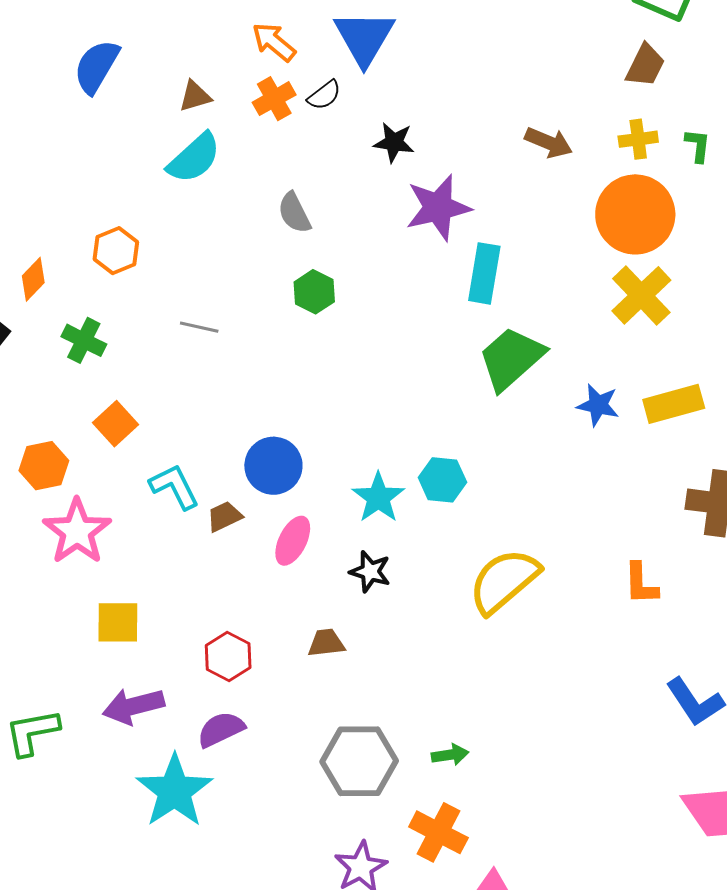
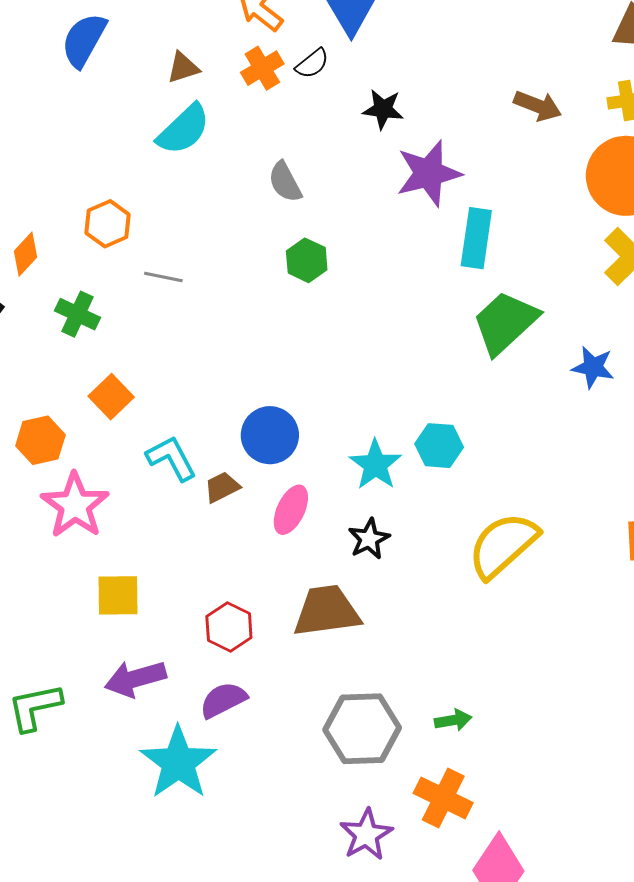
gray line: (199, 327) -> (163, 277), moved
black star: (370, 572) -> (369, 539), turned 30
brown trapezoid: (326, 643) -> (327, 611), size x1.8

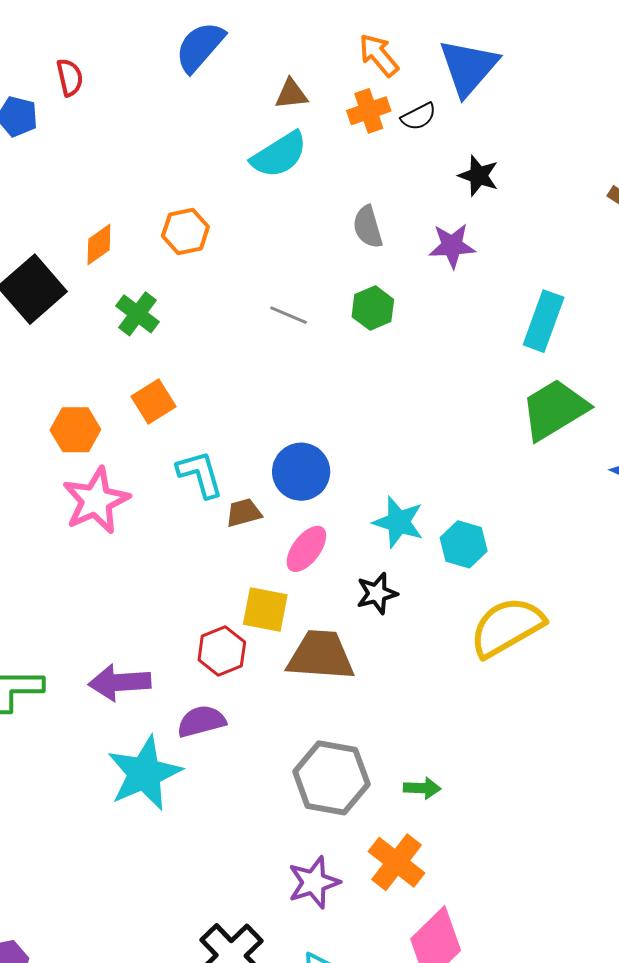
purple star: (429, 173) -> (452, 246), moved, size x0.7
gray line: (163, 277) -> (289, 315), moved
cyan hexagon: (439, 446) -> (464, 544), moved
cyan star: (375, 465) -> (398, 522), turned -30
yellow square: (118, 595) -> (265, 609), moved

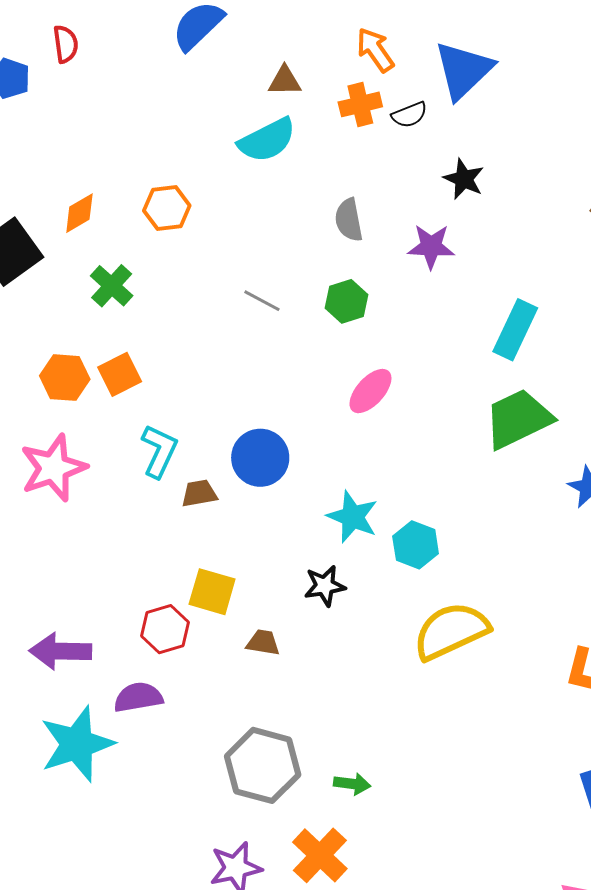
orange hexagon: (75, 430) -> (65, 378), moved
cyan L-shape: (200, 474) -> (159, 451), turned 36
pink ellipse: (306, 549) -> (370, 391), moved
brown trapezoid: (321, 655) -> (263, 643), size x0.5

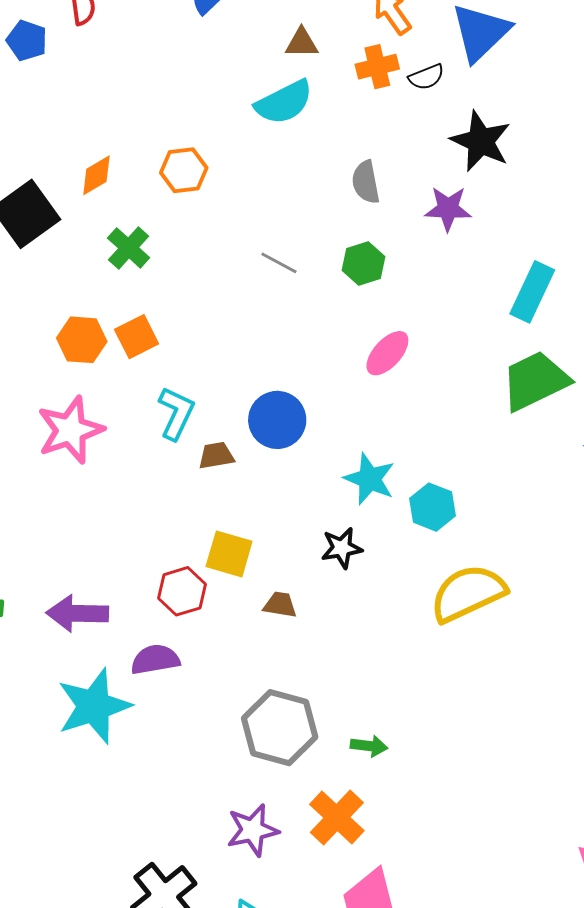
black star: (464, 179) -> (481, 141), size x1.5

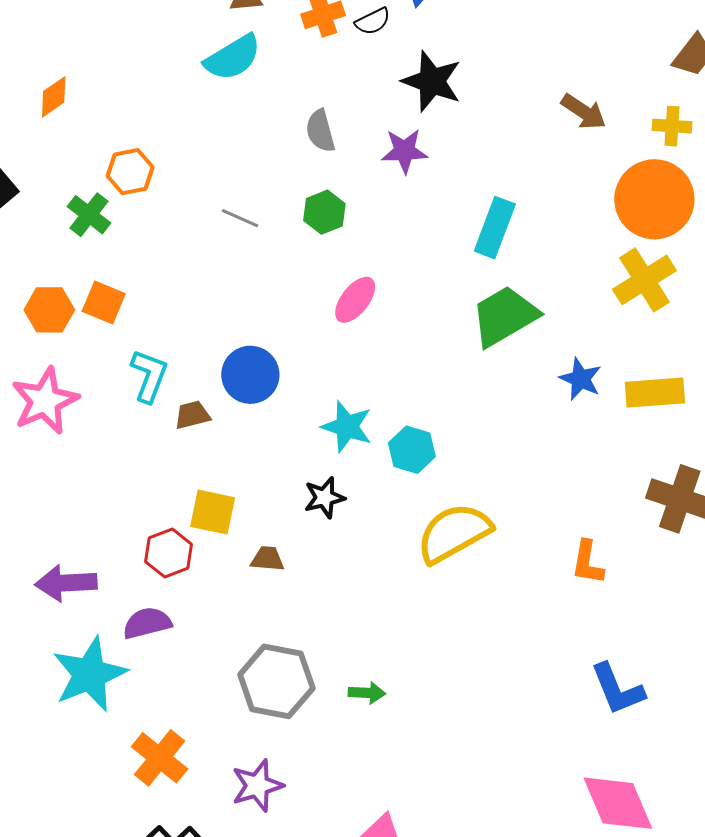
orange hexagon: (184, 170) -> (130, 172), moved
orange diamond: (96, 175) -> (54, 97), moved
orange square: (137, 337) -> (104, 303), turned -36
orange cross: (337, 818) -> (160, 758), moved

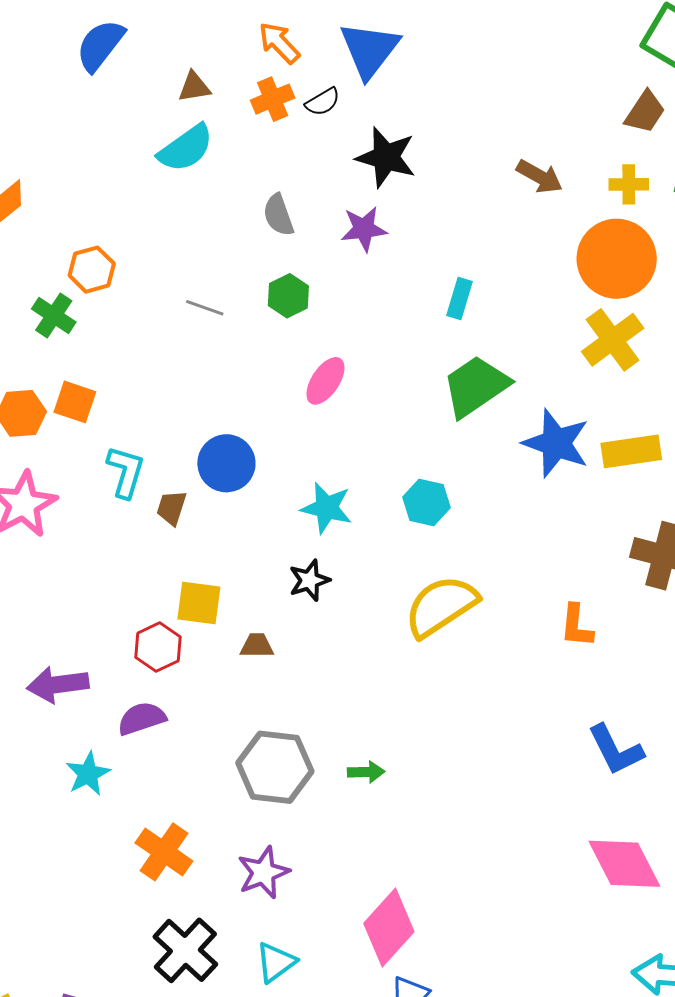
cyan rectangle: (495, 228) -> (460, 299), size x0.7
blue star: (581, 379) -> (556, 443), size x1.6
brown trapezoid: (192, 415) -> (172, 508), turned -54
cyan hexagon: (412, 450) -> (426, 502), moved
cyan star: (90, 674) -> (88, 774), size x0.6

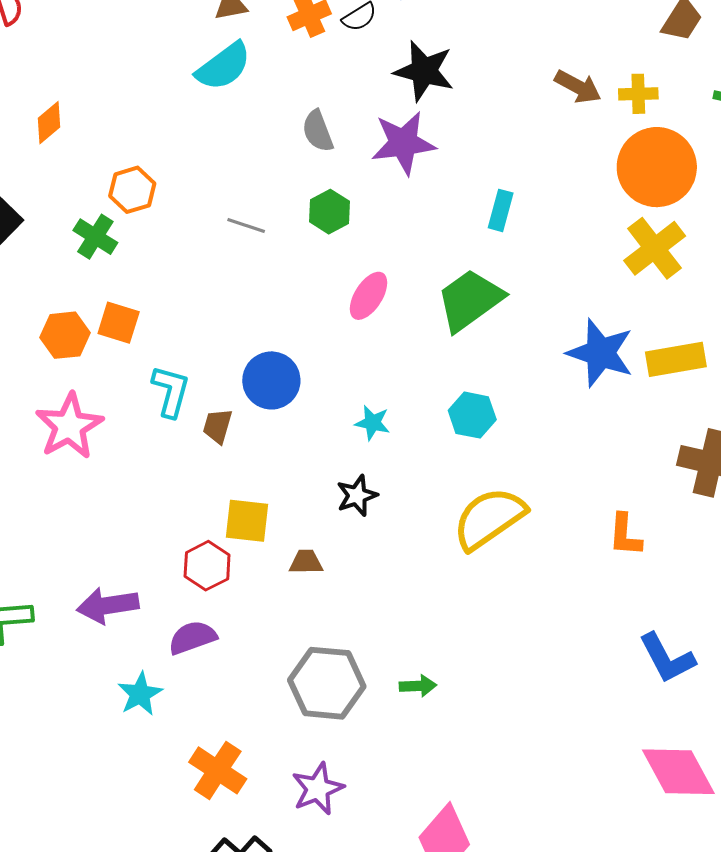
yellow cross: (629, 184) -> (638, 94), moved
purple star: (364, 229) -> (403, 143), size x1.4
green trapezoid: (476, 386) -> (470, 300), moved
cyan star: (327, 508) -> (373, 423), size x0.7

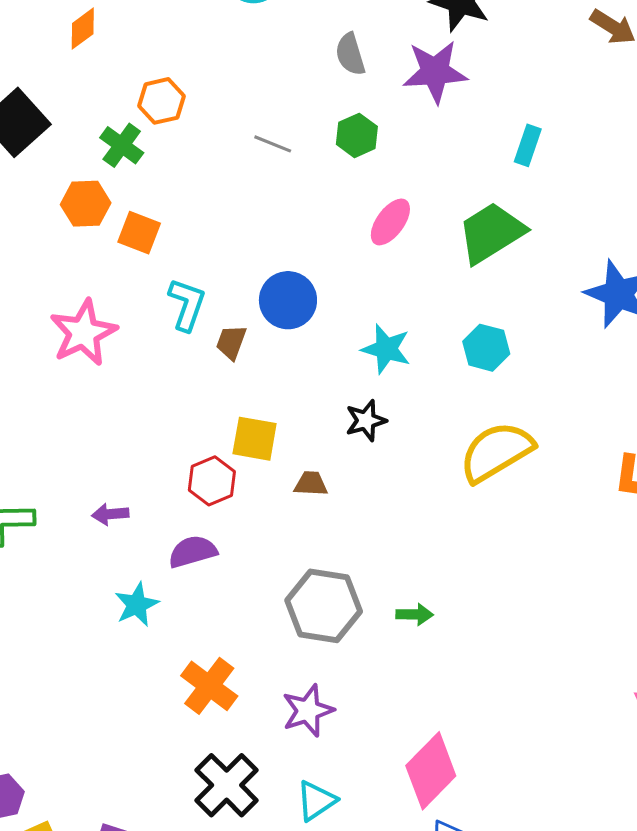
orange hexagon: (65, 335) -> (86, 204), moved
cyan star: (373, 423) -> (386, 349), size x1.4
purple arrow: (108, 605) -> (110, 514), size x0.6

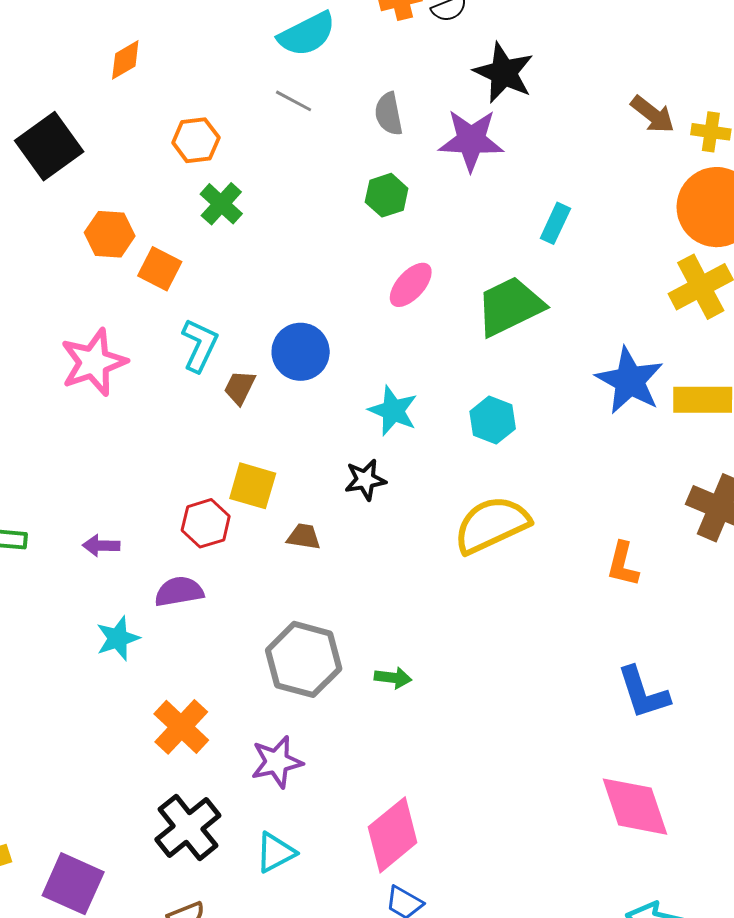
gray line: (273, 144) -> (294, 101), moved
green cross: (122, 145) -> (221, 204), moved

